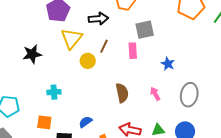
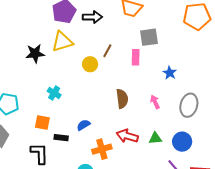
black arrow: (98, 19) -> (92, 17), moved
yellow triangle: (72, 38) -> (62, 42), moved, turned 30
cyan cross: (54, 92) -> (54, 93), turned 32

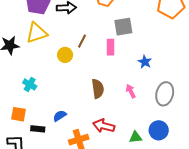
green triangle: (155, 138) -> (135, 137), moved

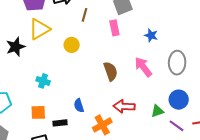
brown line: (82, 41) -> (85, 15), moved
pink arrow: (131, 91) -> (143, 67), size x1.5
blue semicircle: (60, 116) -> (79, 106), turned -64

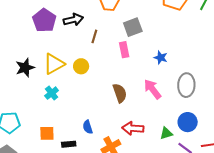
yellow triangle: (39, 29) -> (54, 64), moved
cyan cross: (43, 81) -> (52, 93), moved, turned 32

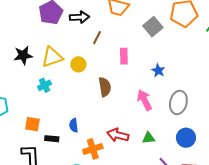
gray square: (133, 27) -> (153, 27), moved, turned -30
brown semicircle: (120, 93) -> (105, 87), moved
blue circle: (188, 122) -> (186, 138), moved
green triangle: (166, 133) -> (149, 138), moved

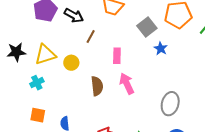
black arrow: (79, 17) -> (74, 15), turned 30
blue star: (158, 71) -> (161, 48), moved
pink arrow: (144, 100) -> (127, 84), moved
orange square: (32, 124) -> (38, 115), moved

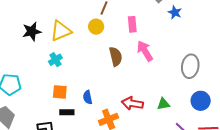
yellow circle: (71, 63) -> (96, 27), moved

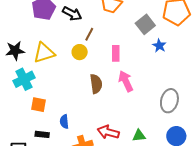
cyan cross: (55, 60) -> (24, 79), moved, size x1.5
orange square: (60, 92) -> (38, 105), moved

